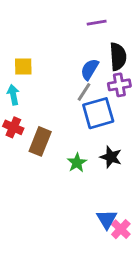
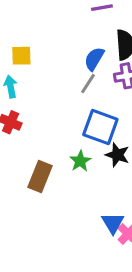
blue square: (98, 113) -> (100, 127), moved, turned 36
brown rectangle: (40, 141) -> (40, 176), moved

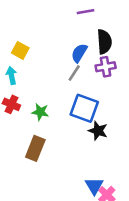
yellow square: (21, 56) -> (20, 50), turned 30
green star: (80, 161) -> (40, 112), moved, turned -30

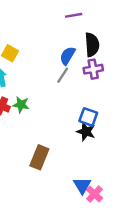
blue square: (84, 108) -> (88, 117), moved, size x0.7
green star: (40, 112) -> (21, 105), moved
brown rectangle: (35, 148) -> (39, 157), moved

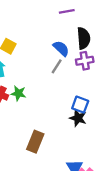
blue semicircle: (68, 56) -> (61, 48), turned 102

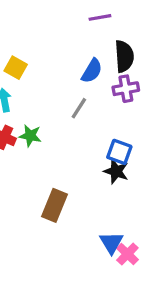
blue semicircle: (61, 48) -> (92, 71), turned 78
gray line: (57, 66) -> (79, 108), moved

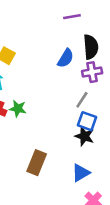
gray line: (79, 108) -> (82, 100), moved
blue triangle: (111, 243) -> (81, 173), moved, turned 30

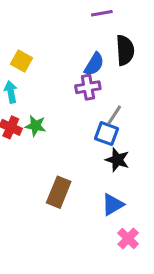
purple cross: (92, 72) -> (88, 87), moved
blue square: (87, 121) -> (106, 134), moved

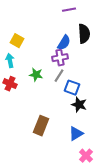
gray line: (114, 115) -> (59, 76), moved
green star: (35, 126) -> (36, 75), moved

